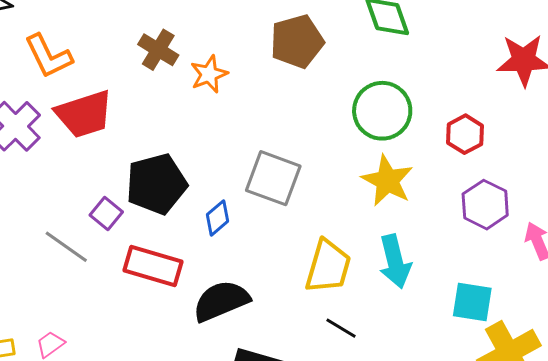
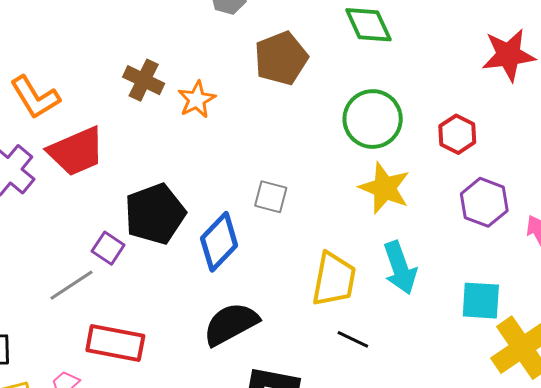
gray square: (273, 178) -> (271, 197), size x0.6
blue diamond: (217, 218) -> (219, 242), size x1.6
gray line: (66, 247) -> (71, 285), turned -63
red rectangle: (153, 266) -> (115, 343), moved

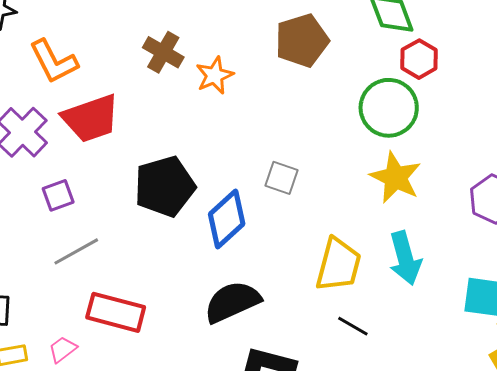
red hexagon: (457, 134) -> (419, 59), moved
purple square: (108, 248) -> (58, 195), moved, turned 32

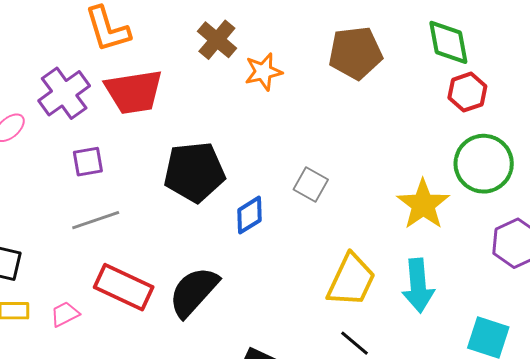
green circle: (389, 108) -> (484, 164), moved
blue diamond: (227, 219) -> (249, 215), size x0.7
black semicircle: (232, 302) -> (194, 292), moved, turned -34

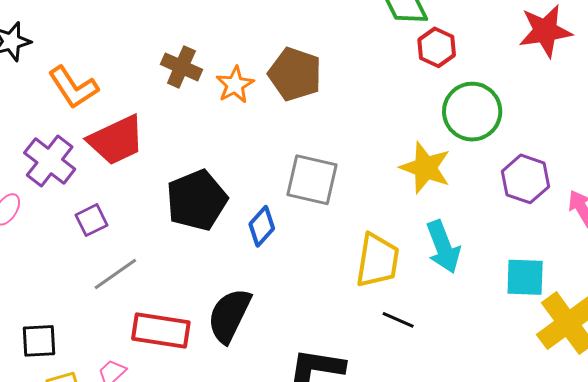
brown pentagon: (355, 53) -> (295, 74), moved, turned -30
gray square: (311, 184) -> (312, 180), size x1.6

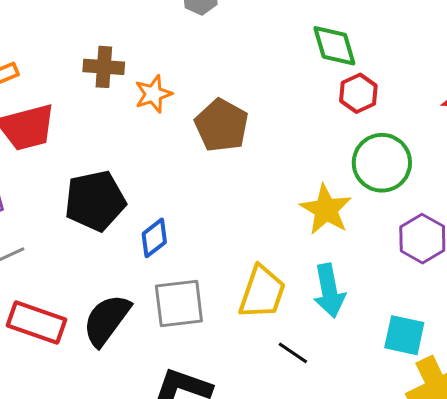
brown cross: (181, 67) -> (104, 67), turned -30
brown pentagon: (295, 74) -> (222, 125), moved
gray square: (312, 180) -> (179, 304), moved, turned -30
black line: (398, 320) -> (293, 353), moved

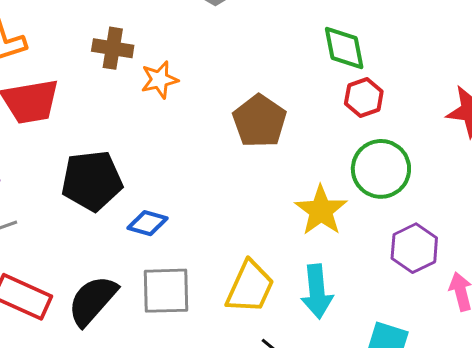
brown pentagon: (222, 125) -> (260, 121), moved
blue diamond: (154, 238) -> (147, 223), turned 48

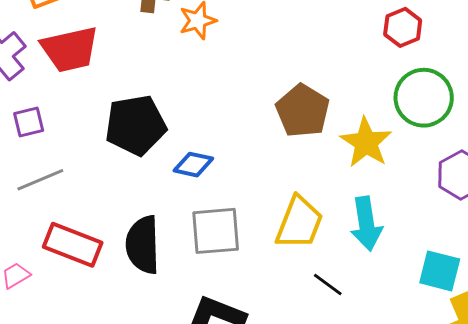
brown pentagon: (260, 121) -> (303, 111), moved
black semicircle: (92, 301) -> (143, 245), turned -40

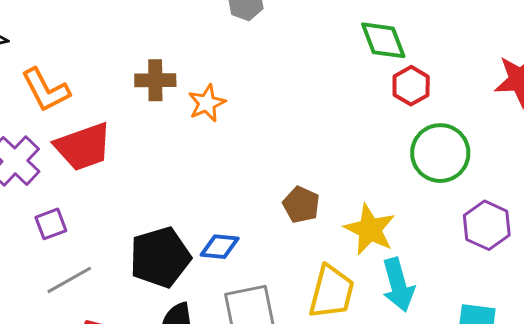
brown pentagon: (303, 111) -> (301, 205), moved, size x0.7
black pentagon: (136, 125) -> (160, 257), moved
yellow star: (366, 142) -> (370, 229), moved

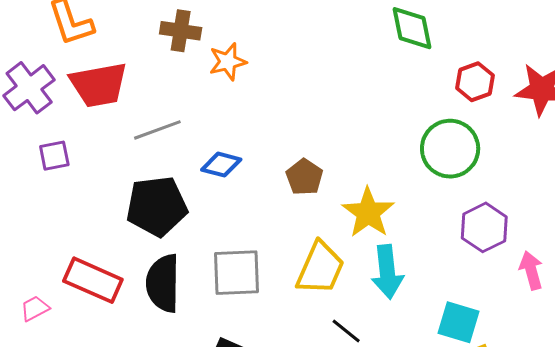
red hexagon: (411, 86) -> (475, 82), moved
blue diamond: (220, 247) -> (221, 165), moved
gray line: (69, 280) -> (157, 130), moved

